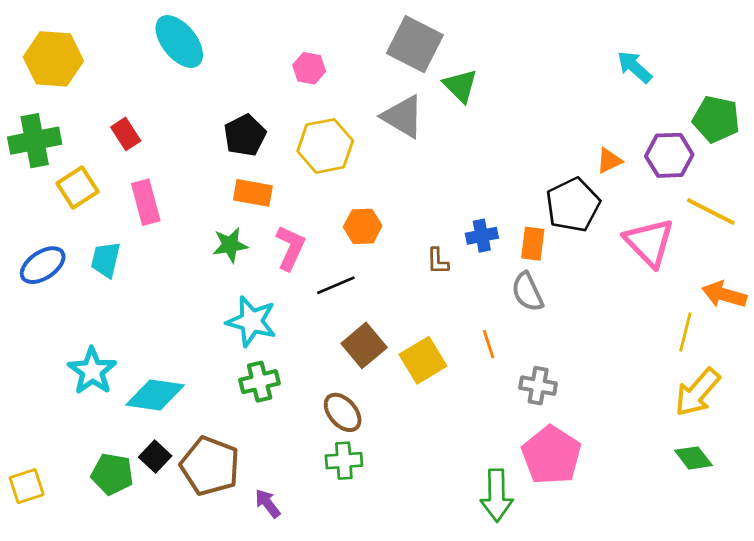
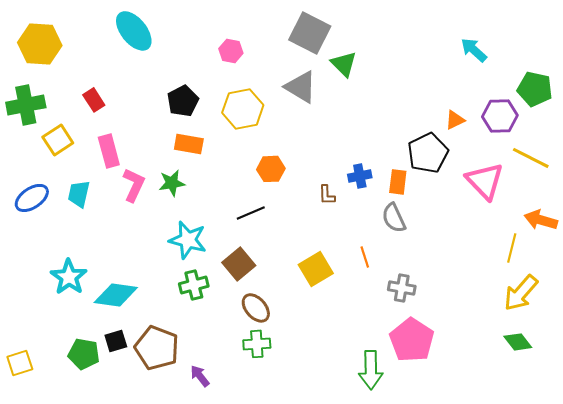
pink L-shape: (290, 248) -> (134, 185), moved
brown square: (364, 345) -> (239, 264), moved
black square: (155, 457) -> (116, 341), turned 30

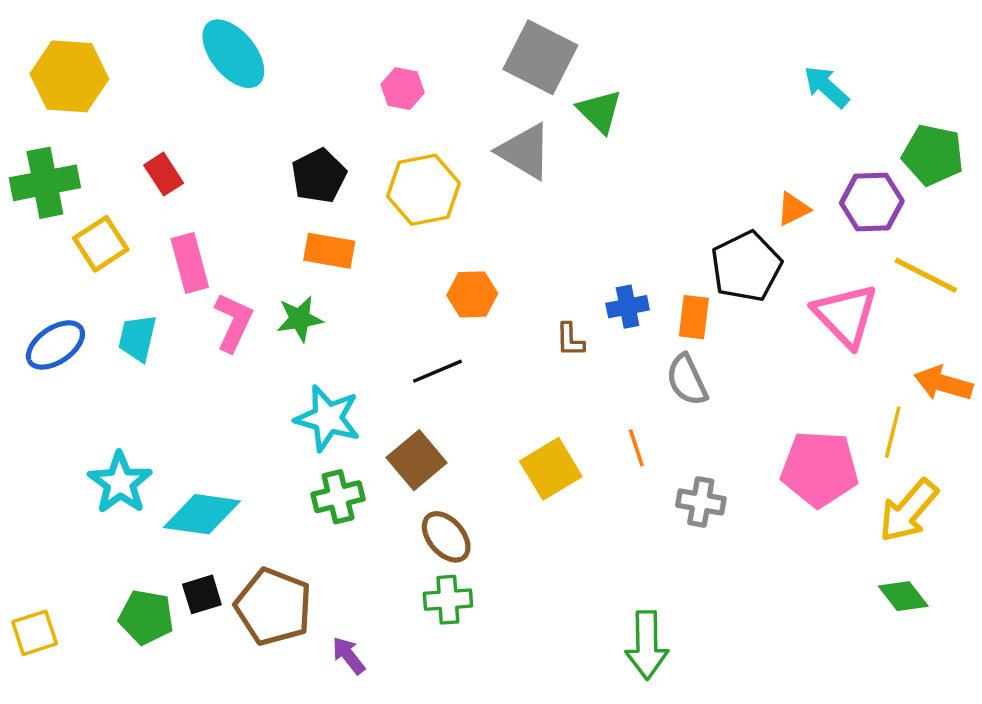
pink pentagon: (412, 340) -> (819, 469), moved, turned -30

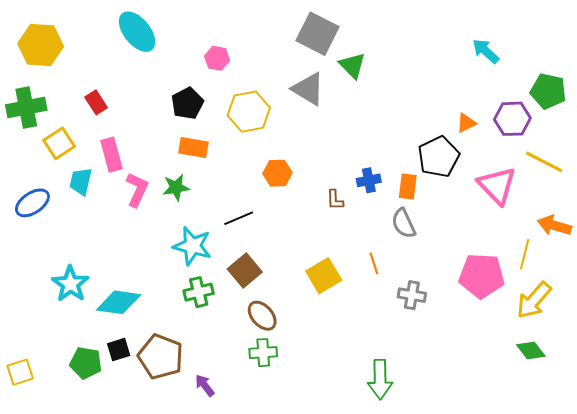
pink hexagon: (403, 89) -> (217, 58), moved
cyan trapezoid: (137, 338) -> (81, 181), moved
black line: (437, 371) -> (239, 218), moved

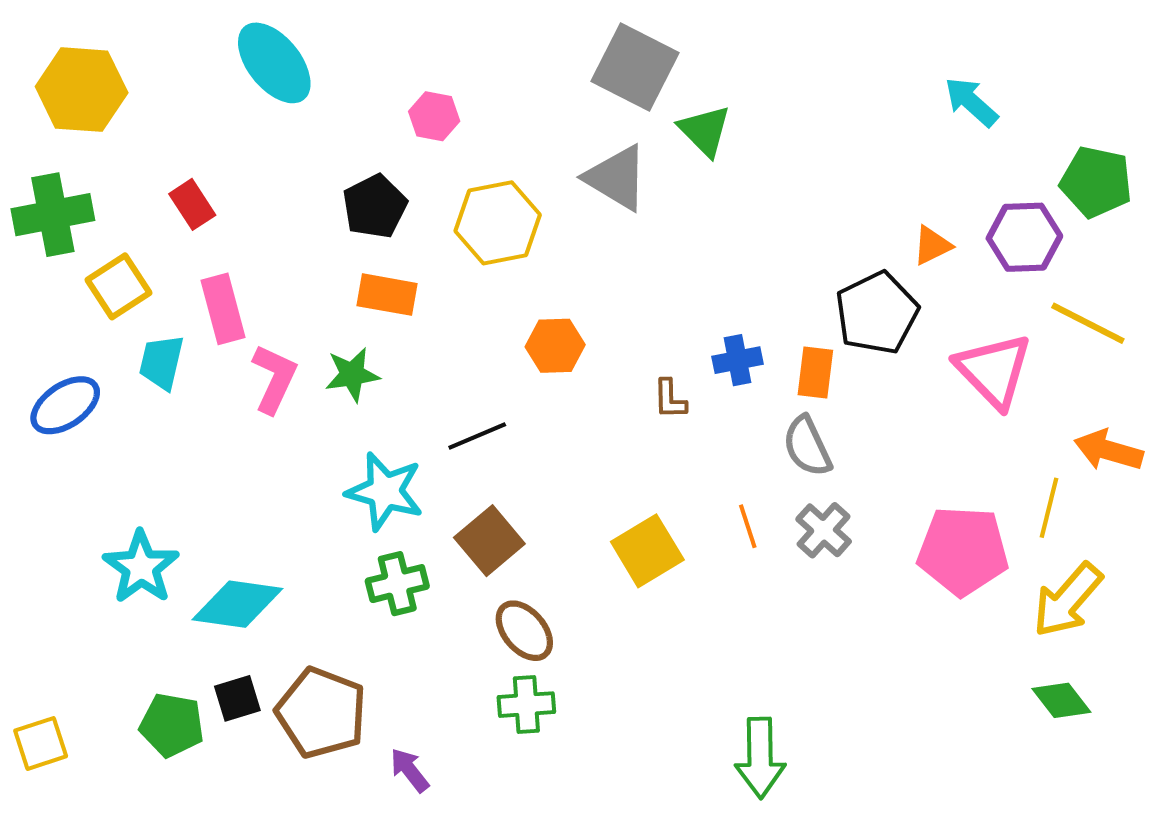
gray cross: (412, 295) -> (824, 530), moved, turned 32

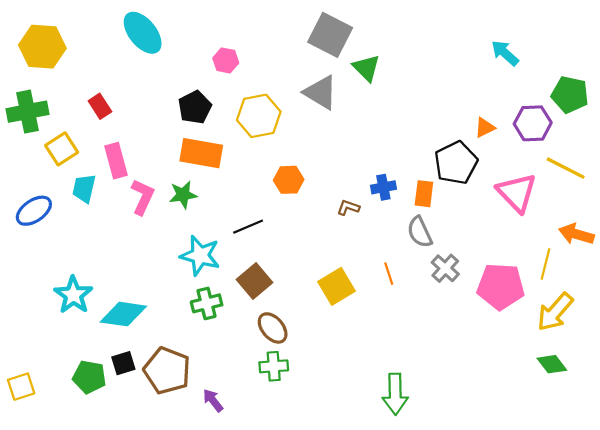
orange rectangle: (387, 295) -> (201, 153), size x1.4
brown L-shape: (670, 399) -> (348, 208), turned 110
gray cross: (824, 530) -> (445, 268), moved

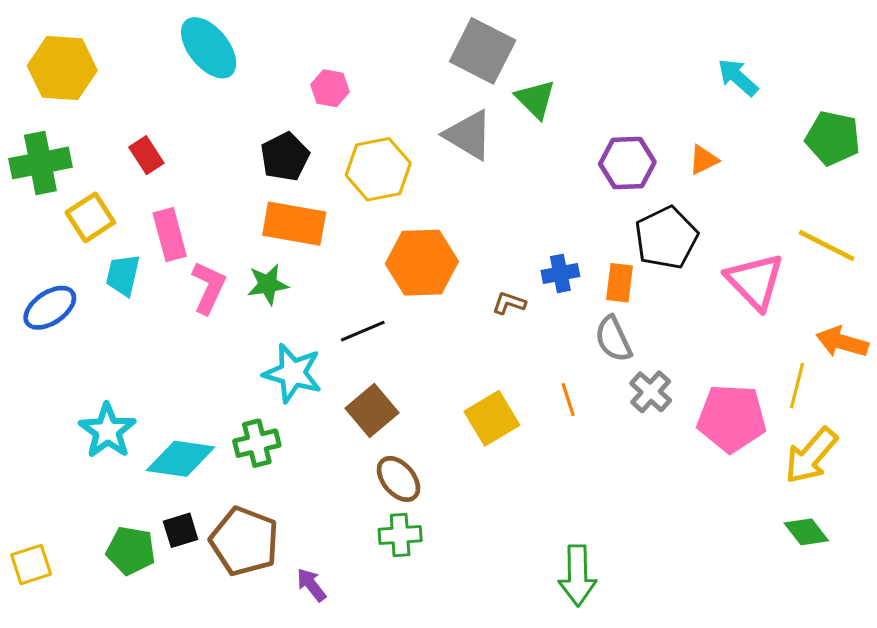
purple hexagon: (533, 123) -> (627, 163), moved
orange triangle: (485, 128) -> (704, 160), moved
orange hexagon: (289, 180) -> (422, 263), size x1.6
green cross: (207, 303) -> (257, 443), moved

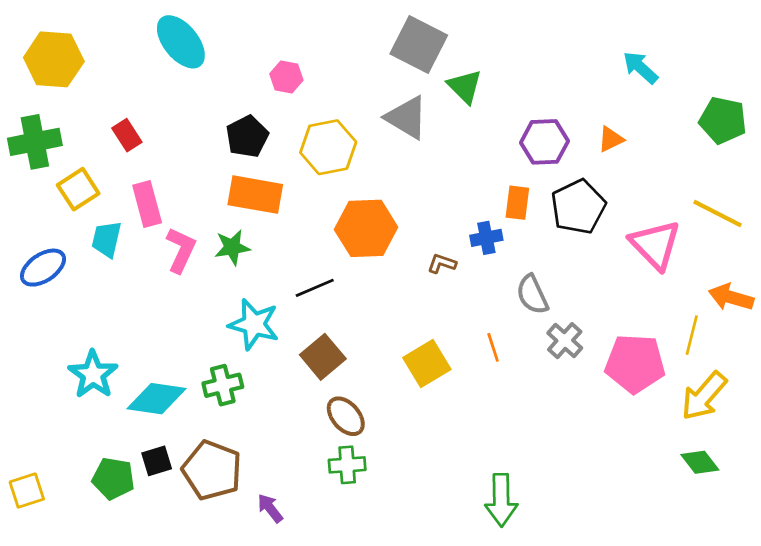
orange rectangle: (620, 283) -> (517, 203), moved

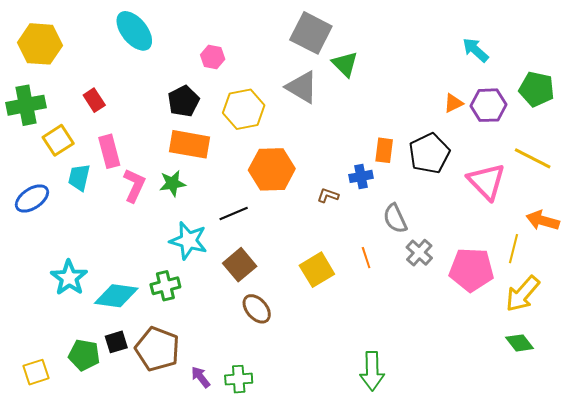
purple hexagon: (544, 142) -> (488, 105), moved
green cross: (347, 465) -> (239, 379), moved
yellow square: (27, 491) -> (36, 372), moved

